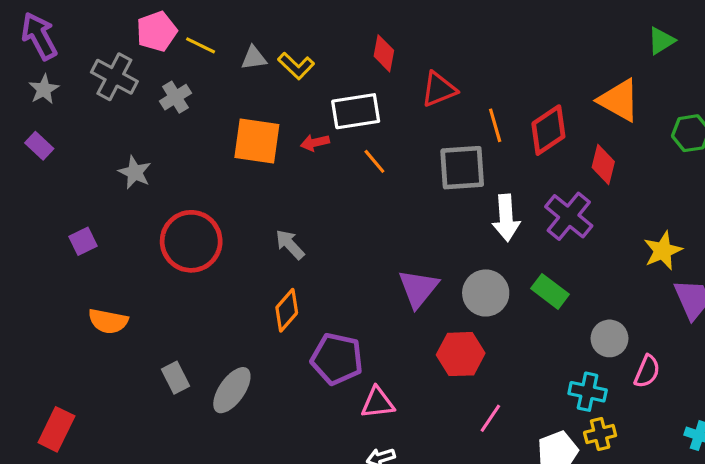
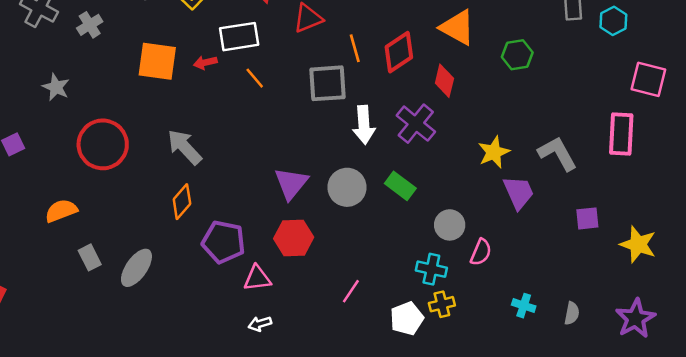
gray arrow: (290, 244) -> (185, 147), size x1.4
orange semicircle: (108, 321) -> (61, 211), moved, turned 148
red hexagon: (461, 354) -> (294, 238), moved

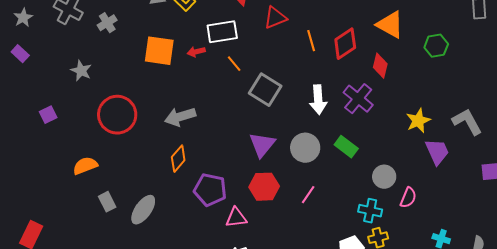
gray square: (327, 83) -> (265, 90), moved, turned 36
gray arrow: (185, 147) -> (180, 117), turned -64
pink line: (351, 291) -> (308, 195), moved

